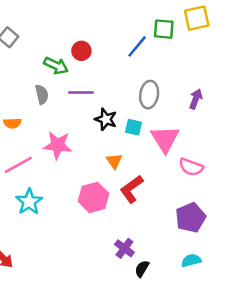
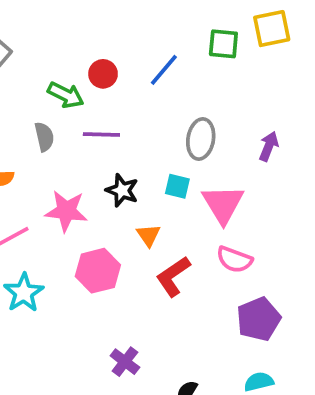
blue line: (137, 46) -> (164, 70), moved
black star: (106, 119) -> (122, 190), moved
pink semicircle: (191, 167) -> (234, 260), moved
pink hexagon: (94, 197) -> (98, 271), moved
purple cross: (124, 248) -> (125, 362), moved

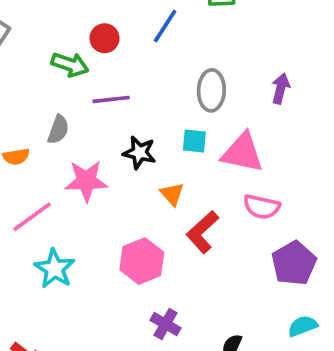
gray semicircle: (44, 137) -> (58, 130), moved, turned 40
pink triangle: (223, 204) -> (243, 153), turned -39
pink hexagon: (98, 271) -> (142, 261), moved

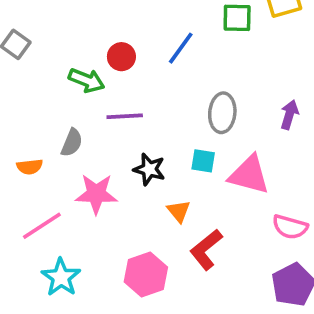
pink semicircle: (262, 207) -> (290, 227), moved

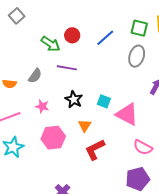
gray ellipse: (222, 113) -> (137, 56), moved
pink star: (96, 194) -> (42, 106), size x0.6
pink hexagon: (146, 275) -> (53, 138), moved

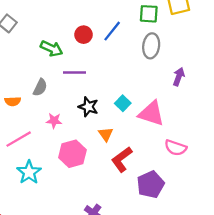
red circle: (72, 35) -> (84, 35), moved
cyan square: (104, 101) -> (123, 103), turned 32
purple pentagon: (138, 179) -> (150, 184), moved

